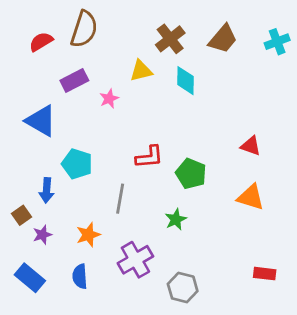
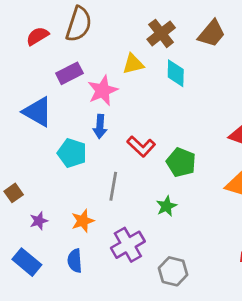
pink star: (109, 99) -> (103, 91), size x1.6
red L-shape: (149, 157) -> (141, 146), turned 48
blue arrow: (47, 190) -> (100, 126), moved
brown square: (22, 215) -> (14, 193), moved

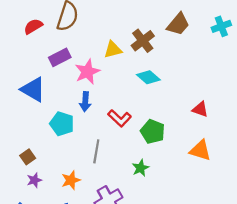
brown cross: (161, 33) -> (143, 41), moved
cyan diamond: (176, 73) -> (148, 77), moved, turned -50
brown square: (14, 193) -> (28, 157), moved

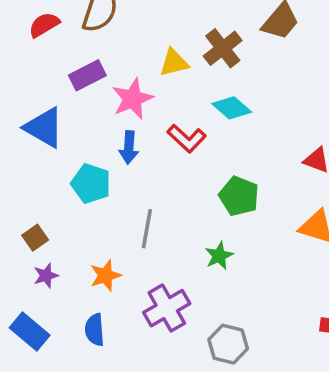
red L-shape: (120, 118) -> (187, 138), moved

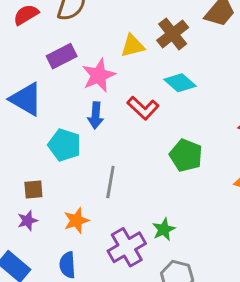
brown square: (35, 238) -> (33, 189), moved, turned 30
green star: (219, 256) -> (164, 229), moved

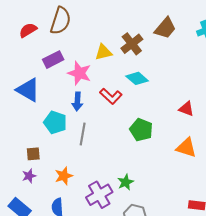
pink star: (99, 75) -> (79, 73), turned -30
gray line: (110, 182) -> (83, 134), moved

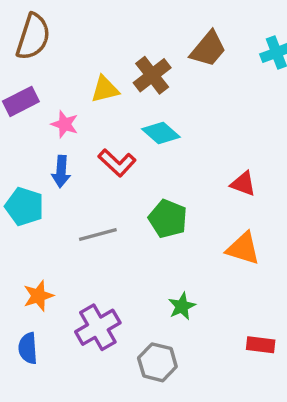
pink star: (79, 73) -> (65, 124), size x0.7
gray line: (83, 134) -> (98, 234), moved, turned 65
green star: (126, 182) -> (182, 306), moved

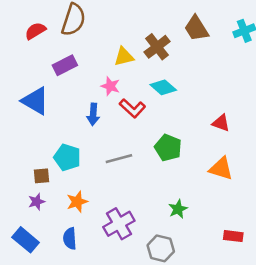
brown trapezoid: (208, 49) -> (196, 28), turned 108
pink star: (65, 124) -> (110, 86), moved
cyan pentagon: (24, 206) -> (67, 157), moved

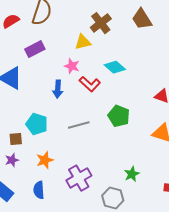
brown cross: (157, 47) -> (101, 23), moved
green star: (178, 209) -> (132, 174), moved

